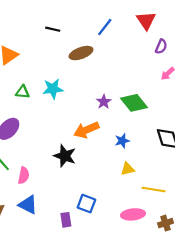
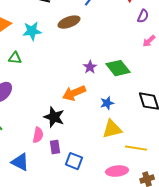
cyan star: (53, 89) -> (32, 31), moved
yellow triangle: (128, 169) -> (112, 129), size x1.5
pink semicircle: (24, 175) -> (38, 135), moved
purple rectangle: (66, 220) -> (55, 147), moved

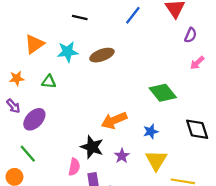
brown ellipse: (69, 22) -> (102, 55), moved
purple star: (90, 67) -> (122, 156), moved
yellow triangle: (112, 129) -> (156, 160), turned -45

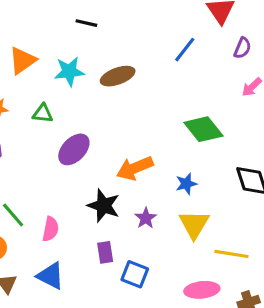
blue line: (133, 15) -> (185, 50), moved
purple ellipse: (34, 119) -> (74, 149), moved
pink semicircle: (74, 167) -> (51, 229), moved

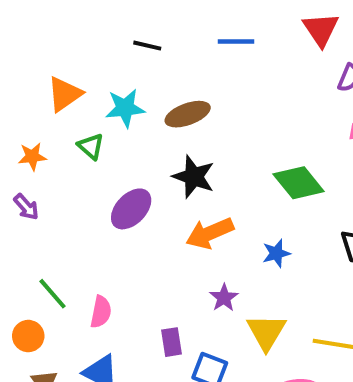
blue line: (185, 50) -> (236, 42), moved, turned 52
green triangle: (43, 114) -> (91, 146), moved, turned 35
black star: (104, 206) -> (194, 177), moved
yellow triangle: (194, 224) -> (266, 332), moved

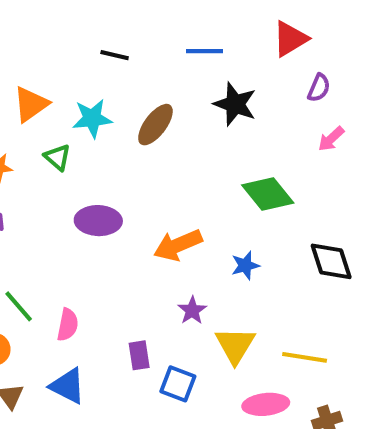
red triangle: (321, 29) -> (290, 39), turned 33
brown ellipse: (188, 114) -> (155, 125), turned -33
black star: (194, 177) -> (235, 104), moved
purple ellipse: (131, 209) -> (98, 221), turned 48

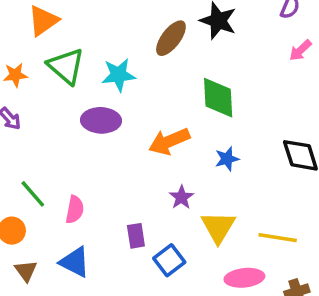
cyan star: (92, 118) -> (118, 75), moved
brown ellipse: (155, 125) -> (171, 38), moved
green triangle: (57, 157) -> (66, 66), size x1.6
green diamond: (268, 194) -> (218, 98), moved, turned 36
blue square: (178, 384) -> (169, 260), turned 32

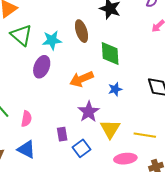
brown ellipse: (171, 38) -> (82, 31), moved, turned -55
purple ellipse: (101, 120) -> (42, 67), turned -70
purple star: (181, 197) -> (89, 112), size x1.5

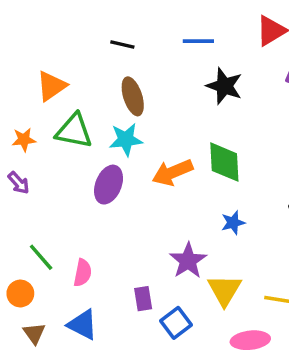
brown ellipse: (82, 31) -> (133, 96), moved
green triangle: (21, 35) -> (74, 131), turned -30
orange arrow: (82, 79) -> (172, 172), moved

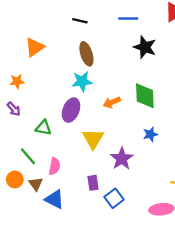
green triangle: (74, 131) -> (43, 128), moved, size x0.7
orange arrow: (172, 172) -> (112, 102), size x0.7
yellow triangle: (224, 290) -> (93, 139), moved
brown triangle: (34, 333) -> (36, 184), moved

